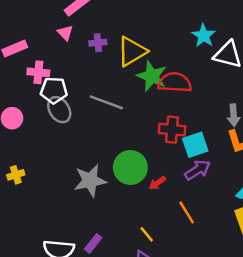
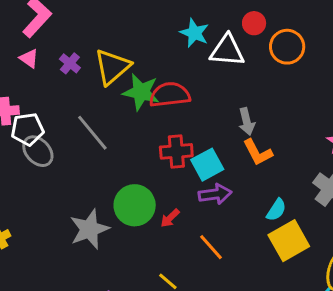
purple cross: (98, 43) -> (70, 63), turned -35
gray line: (106, 102) -> (92, 133), turned 40
purple arrow: (198, 170) -> (215, 194), turned 35

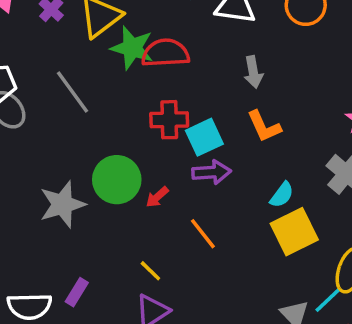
gray arrow: (247, 121) -> (253, 72), moved

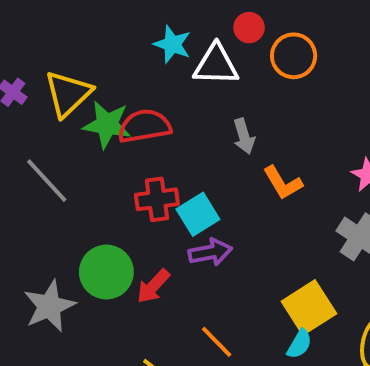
orange L-shape: (264, 126) -> (283, 183), moved
cyan semicircle: (282, 195) -> (299, 344), moved
red arrow: (157, 197) -> (153, 286), size x1.4
orange line: (203, 234) -> (217, 342), moved

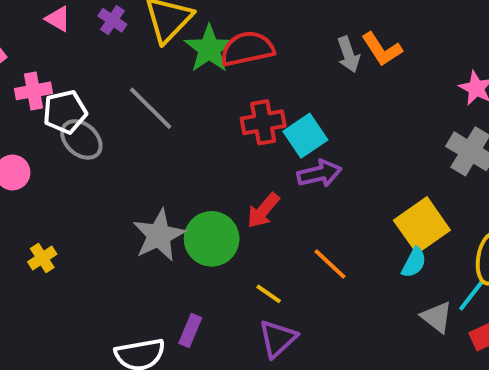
green star: (107, 125) -> (209, 49), turned 30
orange L-shape: (283, 183) -> (382, 49), moved
green circle: (106, 272) -> (212, 239), moved

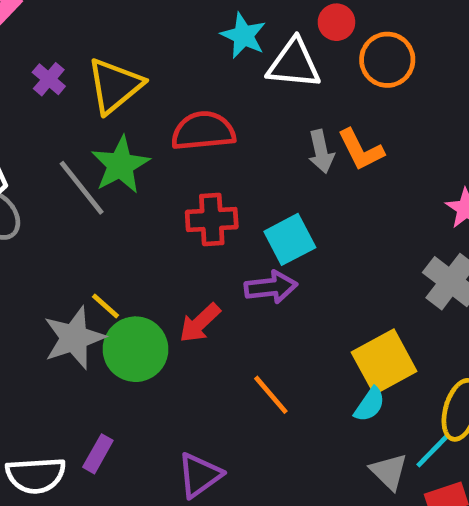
green star: (209, 49) -> (120, 165), moved
cyan square: (305, 136) -> (290, 239), moved
yellow line: (269, 294) -> (106, 306), moved

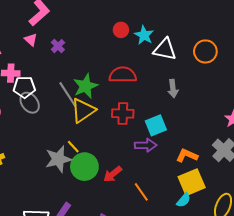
red circle: (336, 22) -> (121, 30), moved
yellow triangle: (115, 86) -> (83, 110), moved
orange L-shape: (361, 150) -> (187, 155), moved, turned 135
red arrow: (200, 323) -> (113, 174), moved

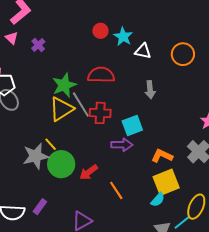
white triangle: (165, 49) -> (143, 51), size x0.7
gray line: (68, 94) -> (81, 104), moved

